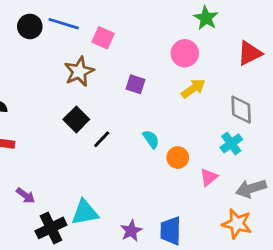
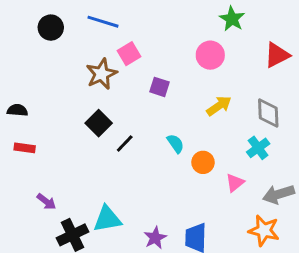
blue line: (64, 24) -> (103, 22), moved
pink square: (103, 38) -> (129, 54), moved, turned 35
yellow arrow: (193, 88) -> (219, 106), moved

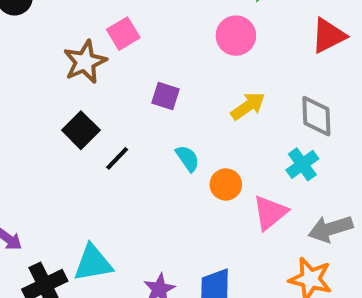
purple square: (160, 87) -> (165, 96), moved
pink triangle: (235, 183) -> (270, 213), size x1.4

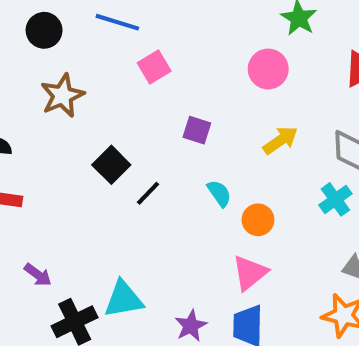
brown star: (85, 62) -> (62, 96), moved
pink triangle: (270, 213) -> (250, 273), moved

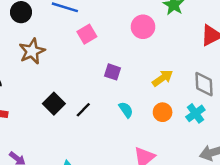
pink circle: (268, 69) -> (143, 27), moved
black square: (111, 165) -> (54, 104), moved
orange circle: (258, 220) -> (163, 112), moved

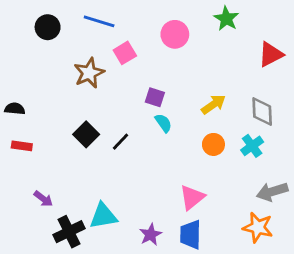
pink circle: (143, 27) -> (175, 34), moved
brown star: (32, 51) -> (89, 73), moved
cyan semicircle: (126, 110) -> (163, 123), moved

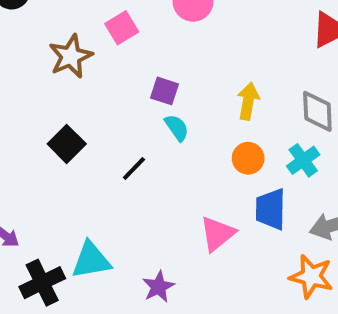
yellow arrow: (213, 104) -> (248, 101), turned -45
black line: (121, 142) -> (134, 168), moved
blue trapezoid: (191, 235) -> (271, 209), moved

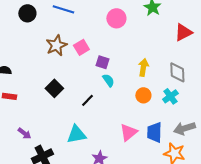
pink square: (122, 28) -> (81, 47), moved
blue trapezoid: (271, 209) -> (154, 132), moved
cyan triangle: (91, 260) -> (76, 134), moved

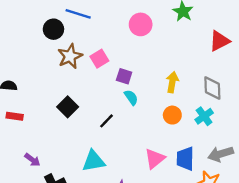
black circle: (27, 13) -> (53, 29), moved

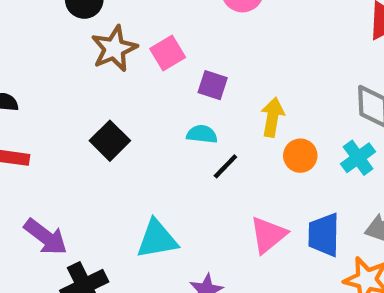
yellow arrow: (172, 82) -> (272, 117), moved
cyan semicircle: (131, 97) -> (202, 134), moved, turned -49
black line: (106, 121) -> (225, 166), moved
purple arrow: (32, 160) -> (46, 237), size x1.5

